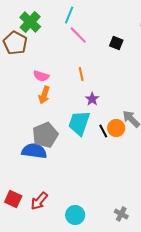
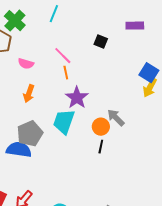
pink line: (78, 35) -> (63, 56), moved
pink semicircle: (41, 76) -> (26, 64), moved
purple star: (92, 99) -> (77, 98), size x1.6
black line: (103, 131) -> (101, 147), moved, turned 40

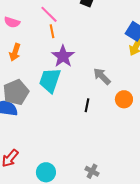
orange circle: (101, 127) -> (124, 99), moved

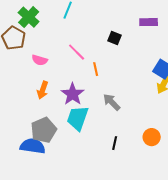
orange line: (52, 31) -> (96, 69), moved
purple star: (63, 56) -> (73, 94), moved
gray arrow: (102, 76) -> (112, 102), moved

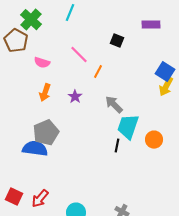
orange line: (96, 69) -> (98, 72), turned 40
purple star: (73, 94) -> (75, 97), size x0.6
cyan trapezoid: (78, 118) -> (128, 127), moved

